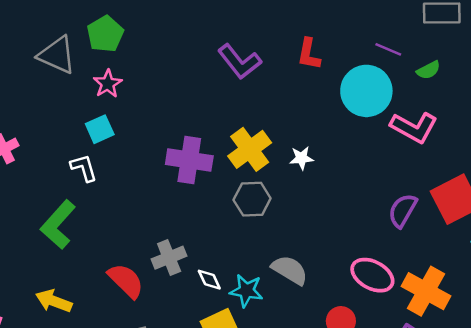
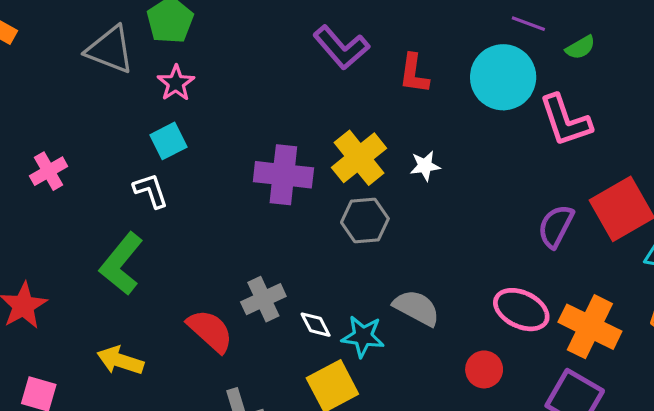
red L-shape: (309, 54) -> (414, 74), moved
pink L-shape: (414, 127) -> (565, 121), turned 45

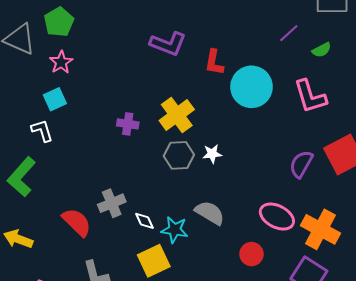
purple line: (528, 24) -> (289, 33), turned -65
purple L-shape: (341, 47) -> (168, 44), turned -30
cyan circle: (503, 77) -> (252, 87), moved
white star: (425, 166) -> (212, 154), moved
purple cross: (283, 175) -> (128, 124), size x0.6

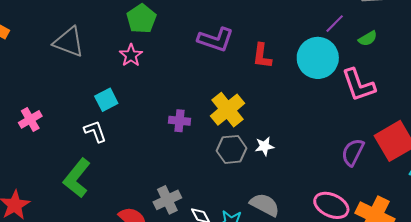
green pentagon: (59, 22) -> (141, 19), moved
pink star: (61, 62) -> (131, 55), moved
cyan circle: (252, 87) -> (318, 58), moved

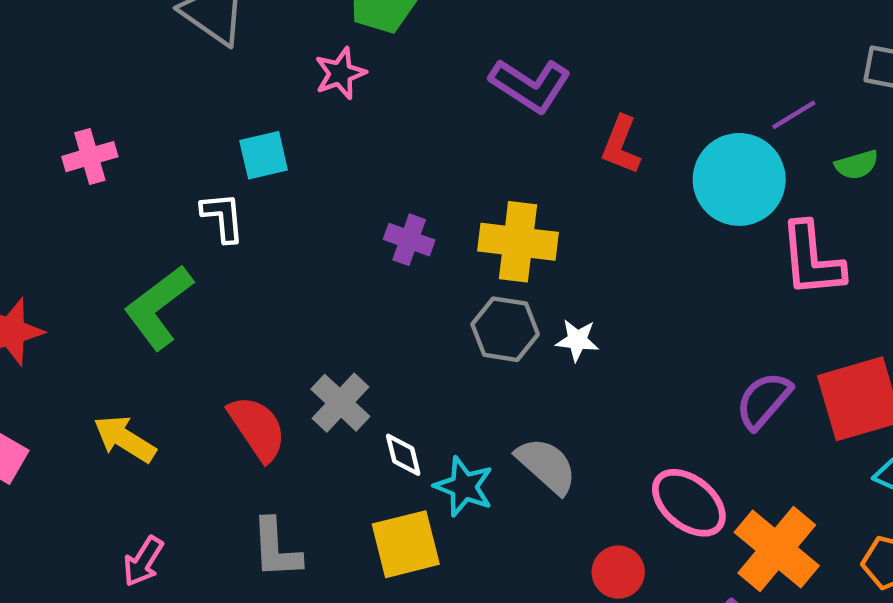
yellow cross: (228, 110) -> (518, 242), turned 32
gray cross: (167, 200) -> (340, 403), turned -36

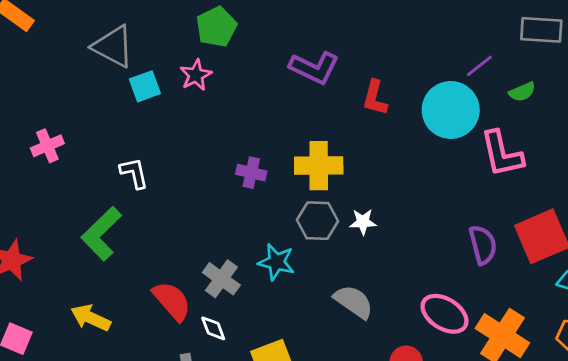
cyan square: (264, 155) -> (145, 86), moved
purple semicircle: (764, 401) -> (483, 245), turned 132
white diamond: (403, 455) -> (213, 328), moved
cyan star: (464, 487) -> (276, 262), moved

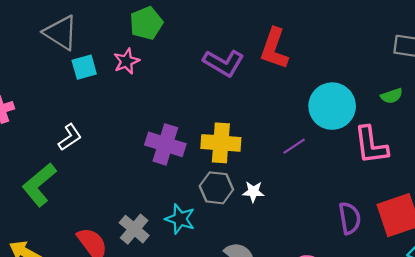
purple line: (479, 66) -> (294, 146), moved
red L-shape: (375, 98) -> (274, 49), moved, size x1.4
white L-shape: (134, 173) -> (70, 137), turned 64
purple cross: (251, 173) -> (165, 144), size x1.6

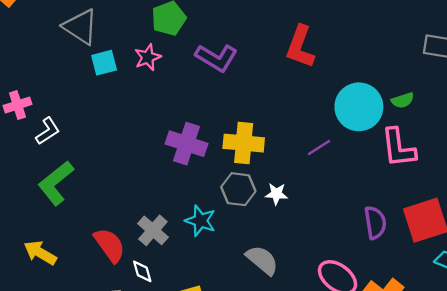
purple L-shape: (223, 63) -> (216, 58), moved
green semicircle: (392, 96) -> (403, 100), moved
white L-shape: (70, 137) -> (48, 131), moved

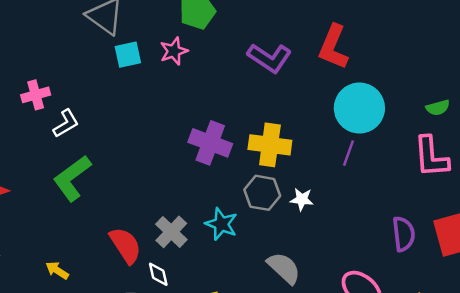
purple L-shape: (216, 58) -> (269, 58), moved
cyan circle: (359, 107) -> (359, 108), moved
purple line: (319, 148) -> (348, 153), turned -40
yellow arrow: (40, 253) -> (57, 270), moved, size x0.7

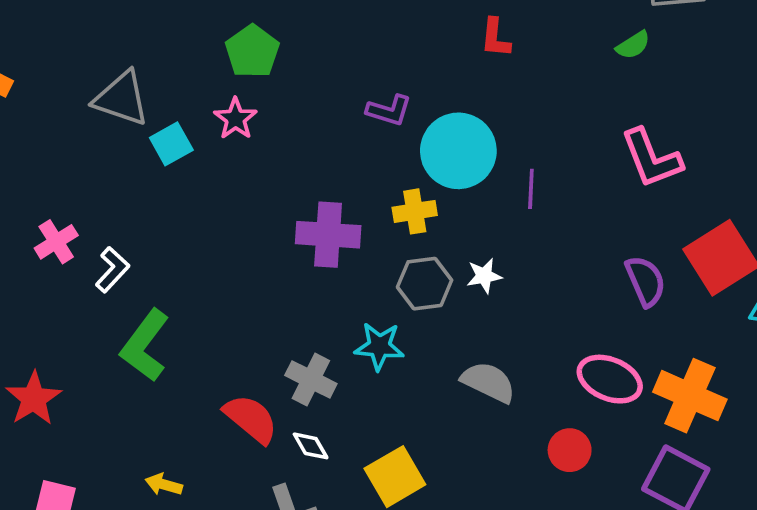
red L-shape: (333, 47) -> (495, 38), moved, size x0.6
purple L-shape: (269, 58) -> (389, 110), moved, size x0.7
cyan circle: (359, 108) -> (458, 151), moved
green semicircle: (438, 108) -> (633, 45), moved
yellow cross: (270, 145) -> (415, 211), size x0.7

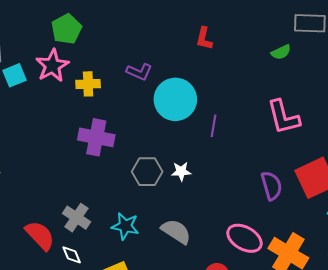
pink star: (235, 119) -> (52, 66), size x1.4
yellow cross: (415, 211) -> (88, 84), moved
cyan star: (379, 346) -> (125, 226), moved

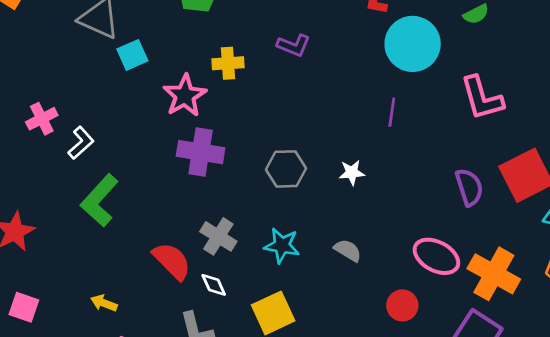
pink star: (52, 66) -> (185, 96), moved
cyan circle: (175, 99) -> (413, 44), moved
purple cross: (96, 137) -> (201, 152), moved
gray hexagon: (147, 172) -> (286, 169), moved
gray semicircle: (176, 231) -> (348, 250), size x0.7

